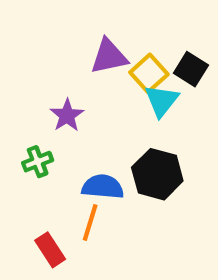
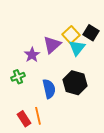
purple triangle: (109, 57) -> (52, 45), moved, turned -30
blue semicircle: (103, 187) -> (49, 89), turned 72
orange line: (90, 222) -> (38, 116), moved, turned -30

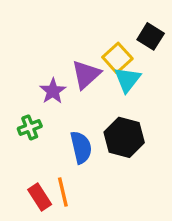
black square: (91, 33) -> (151, 36), moved

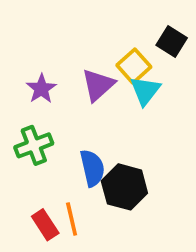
purple star: (53, 91) -> (41, 89), moved
green cross: (30, 127) -> (34, 145), size x1.4
black hexagon: (124, 137) -> (124, 187), moved

